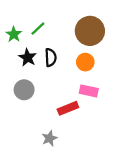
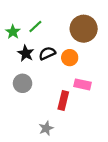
black semicircle: (51, 57) -> (47, 53), turned -112
orange circle: (85, 62) -> (70, 58), moved
red rectangle: (68, 108) -> (63, 100), turned -54

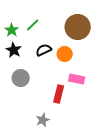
black star: (26, 53) -> (14, 50), moved

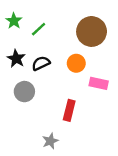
green star: (12, 30) -> (14, 21), moved
black semicircle: (44, 50) -> (41, 63), moved
pink rectangle: (77, 79) -> (99, 83), moved

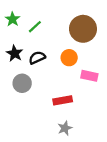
red rectangle: (69, 110) -> (63, 100), turned 66
gray star: (50, 141) -> (65, 128), moved

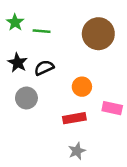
green line: (35, 27) -> (42, 31), turned 48
orange circle: (69, 58) -> (82, 87), moved
pink rectangle: (89, 76) -> (112, 108), moved

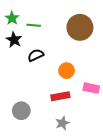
black star: (18, 63) -> (14, 40), moved
gray circle: (26, 98) -> (21, 111), moved

